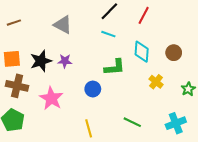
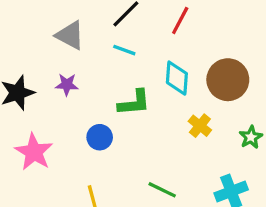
gray triangle: (63, 25) -> (70, 35), moved
brown circle: (174, 53) -> (228, 80), size x1.6
purple star: (65, 61) -> (67, 85), moved

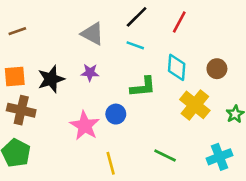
brown circle: (228, 80) -> (217, 69), size x0.6
yellow cross: (200, 126) -> (195, 105), size x1.6
pink star: (34, 152) -> (85, 126), moved

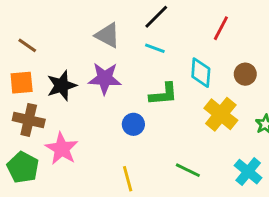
red line: (179, 22) -> (221, 28), moved
brown line: (17, 31) -> (27, 45), moved, turned 54
purple star: (90, 73) -> (105, 78), size x1.6
pink star: (85, 126) -> (62, 149), moved
cyan cross: (220, 157) -> (248, 172), turned -30

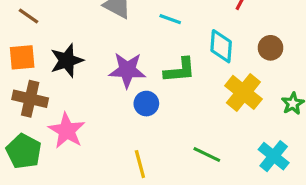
purple star: (105, 78) -> (127, 70), moved

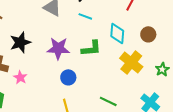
blue circle: (146, 104) -> (68, 77), moved
pink star: (67, 131) -> (20, 77), moved, size x0.6

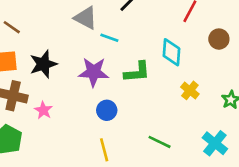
cyan line: (85, 16) -> (109, 38), moved
brown circle: (148, 34) -> (219, 39), moved
yellow cross: (131, 62) -> (190, 90), size x0.6

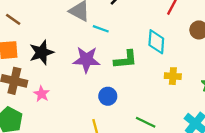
yellow cross: (190, 90) -> (173, 76), turned -35
blue circle: (107, 110) -> (108, 96), moved

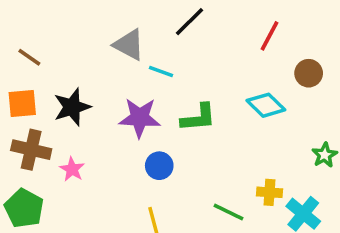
cyan diamond: (156, 42) -> (266, 105), moved, turned -50
yellow cross: (173, 76) -> (269, 192), moved
blue circle: (108, 96) -> (159, 166), moved

